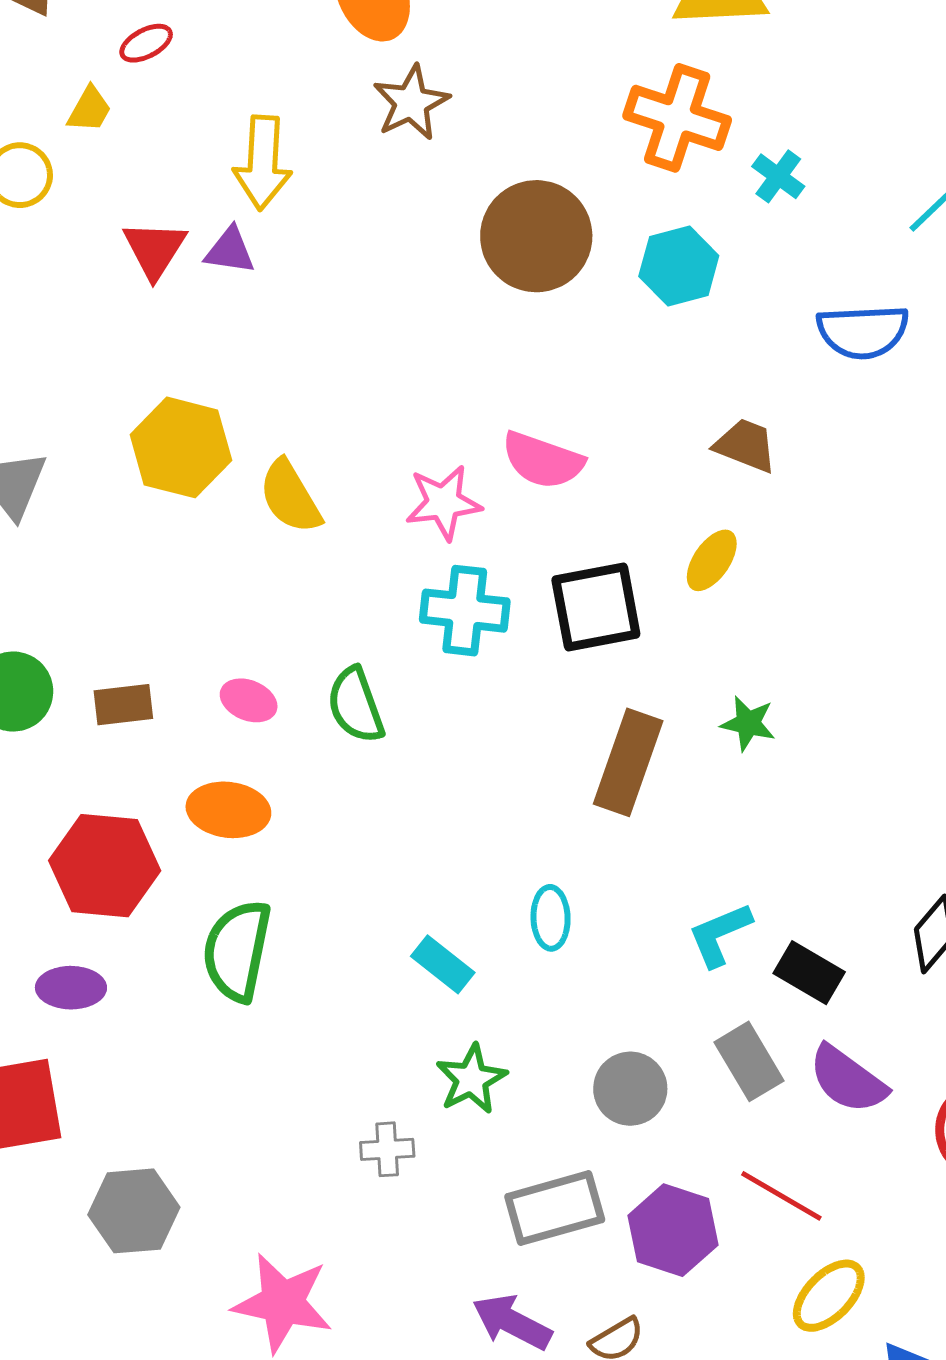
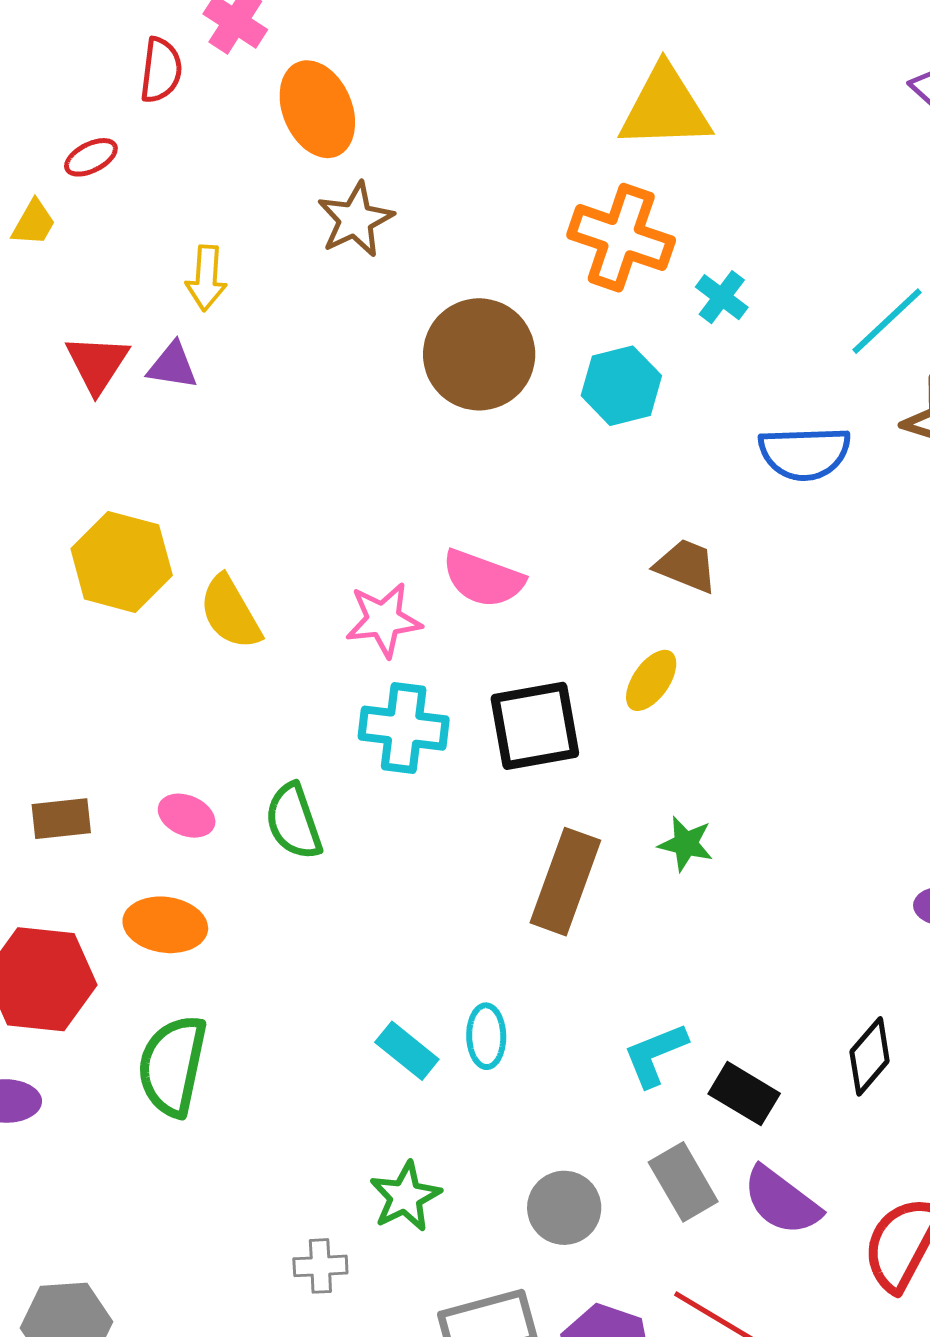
yellow arrow: (263, 163) -> (206, 278), size x0.7
cyan rectangle: (443, 964) -> (407, 1051), moved

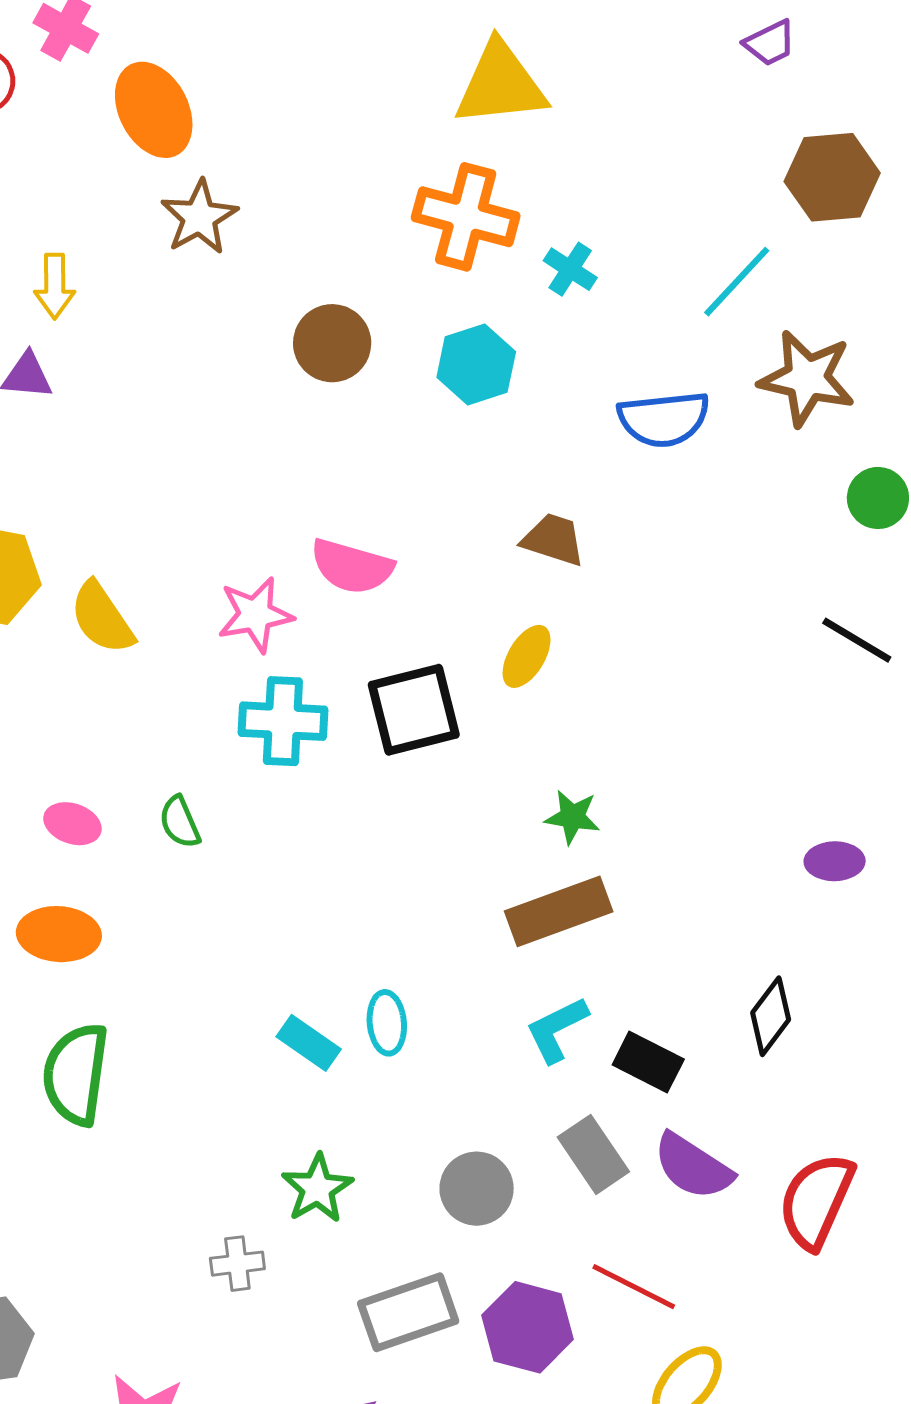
brown circle: (479, 354) -> (332, 343), size x0.7
green semicircle: (294, 822) -> (180, 822), size x0.7
brown rectangle: (565, 882) -> (559, 911), moved, turned 54

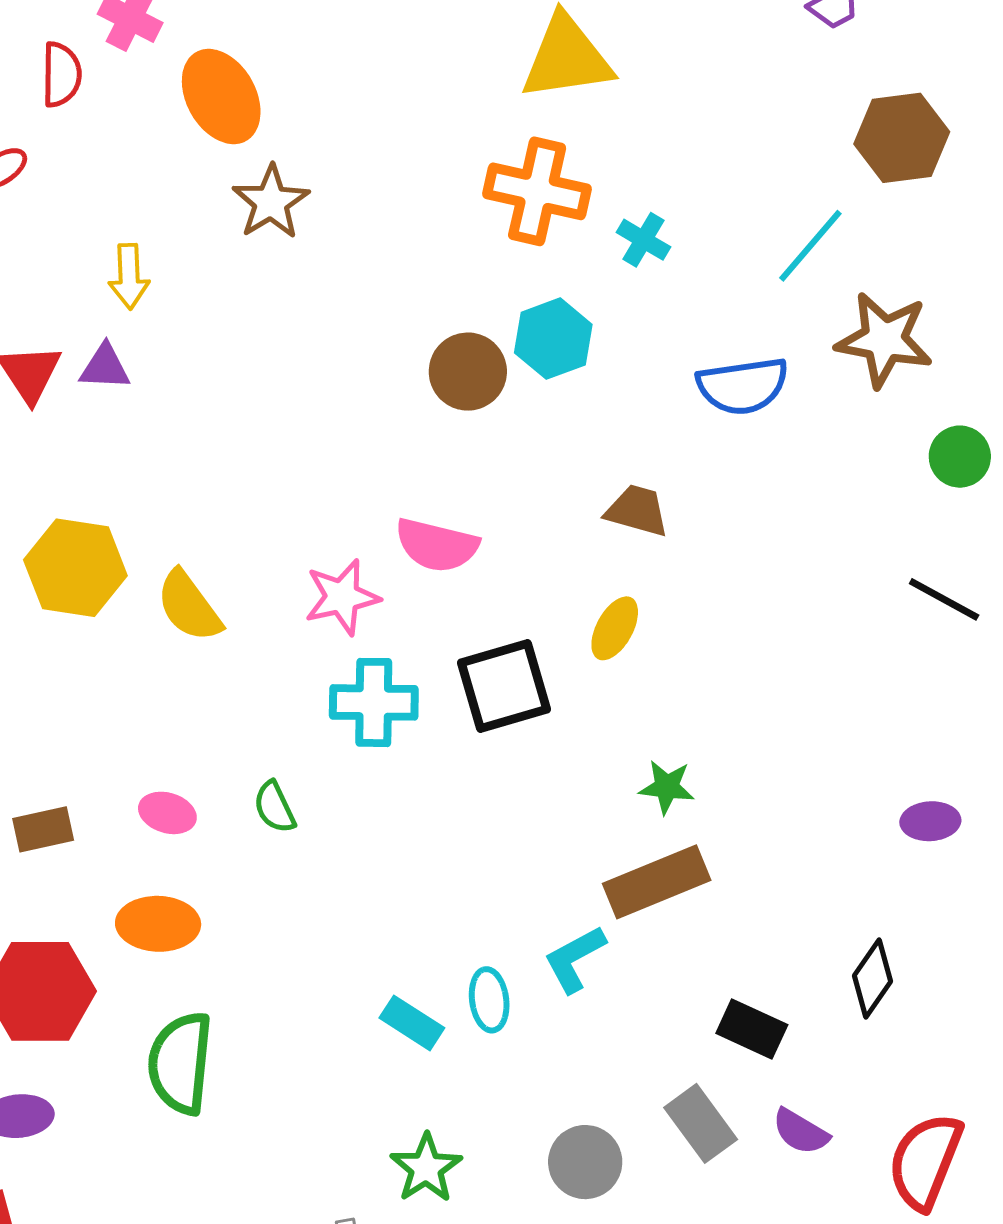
brown circle: (332, 343) -> (468, 372), moved
cyan L-shape: (557, 1029) -> (575, 959), moved
purple semicircle: (693, 1166) -> (801, 1132), size x0.7

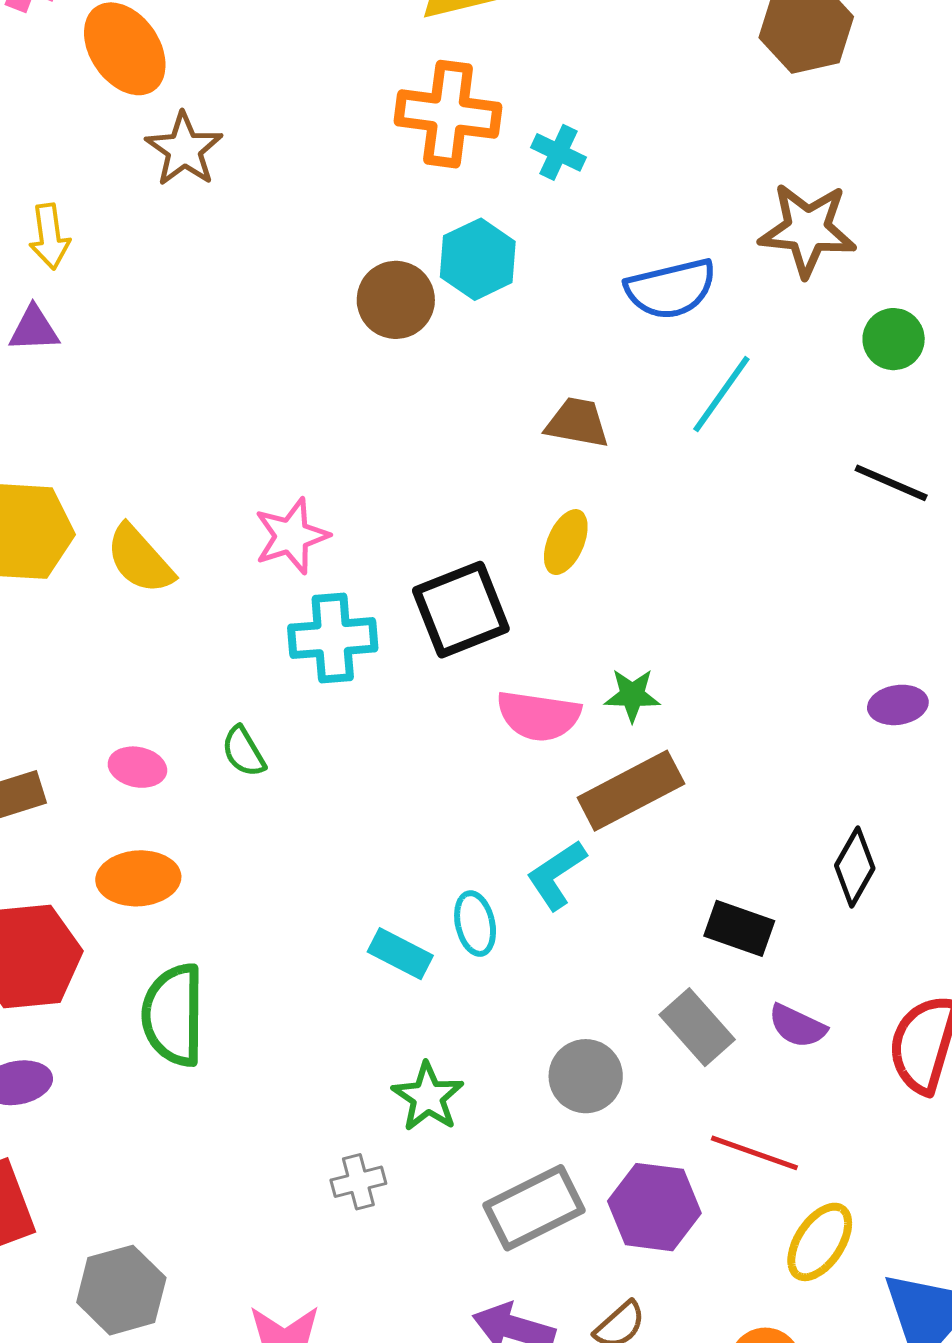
cyan line: (810, 246) -> (721, 394), moved
pink semicircle: (437, 545) -> (539, 716), moved

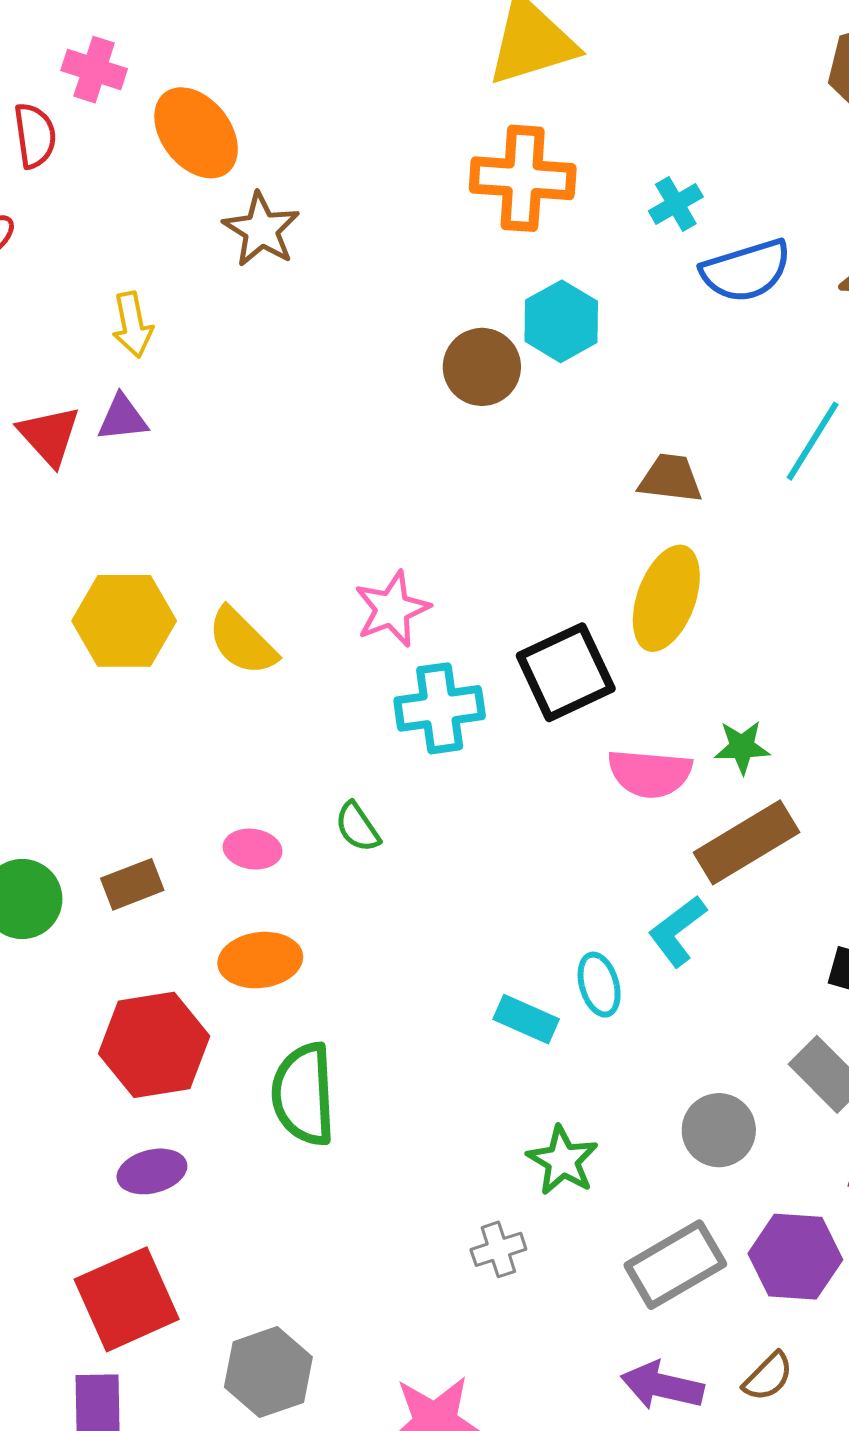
cyan cross: (558, 152) -> (676, 204), moved, turned 38
blue semicircle: (671, 289) -> (746, 271), moved
yellow ellipse: (566, 542) -> (666, 598), size x1.6

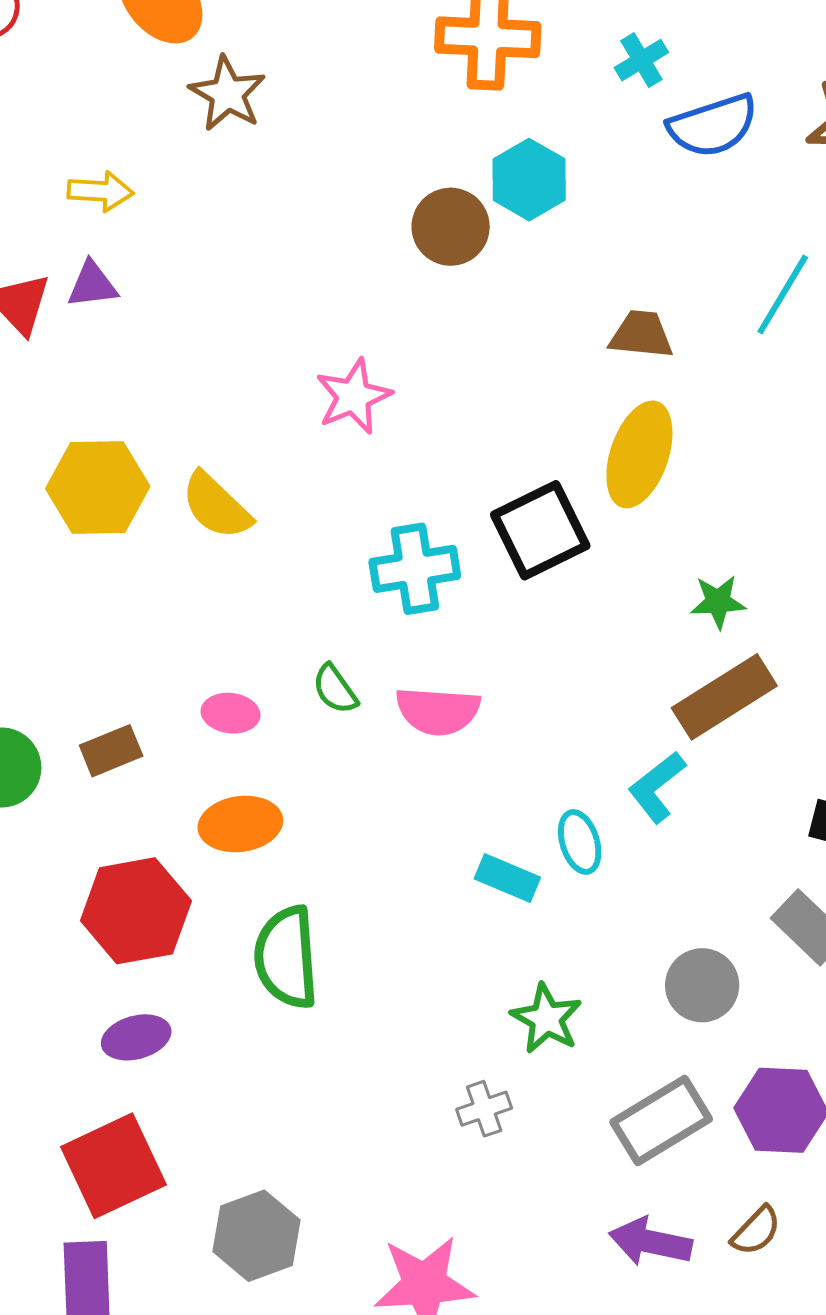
yellow arrow: (132, 325) -> (100, 191), turned -74
pink star: (392, 609) -> (353, 396), moved
pink semicircle: (650, 773) -> (438, 711), moved

